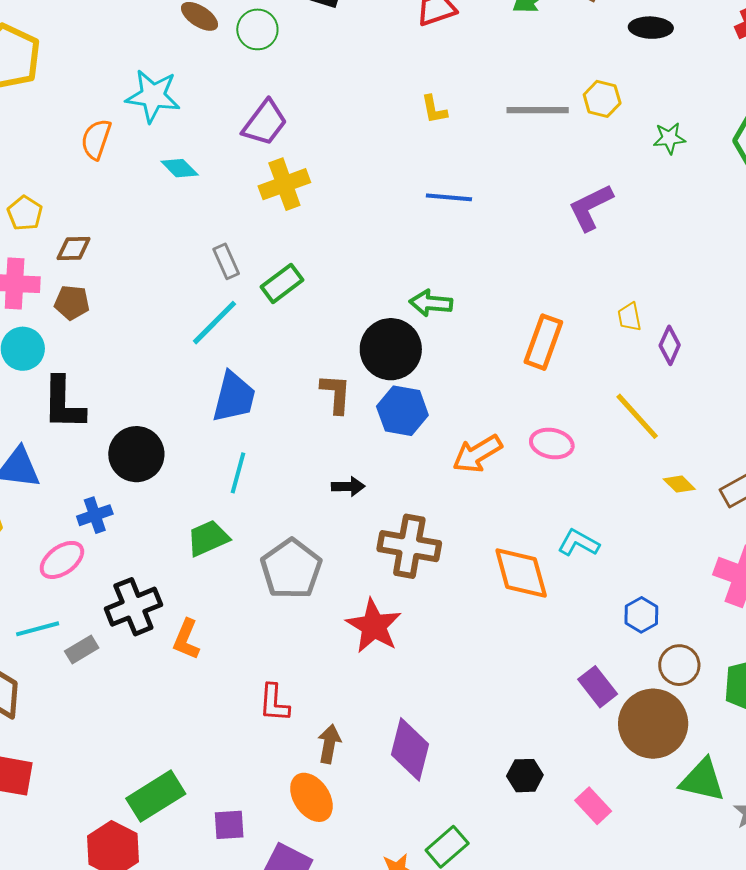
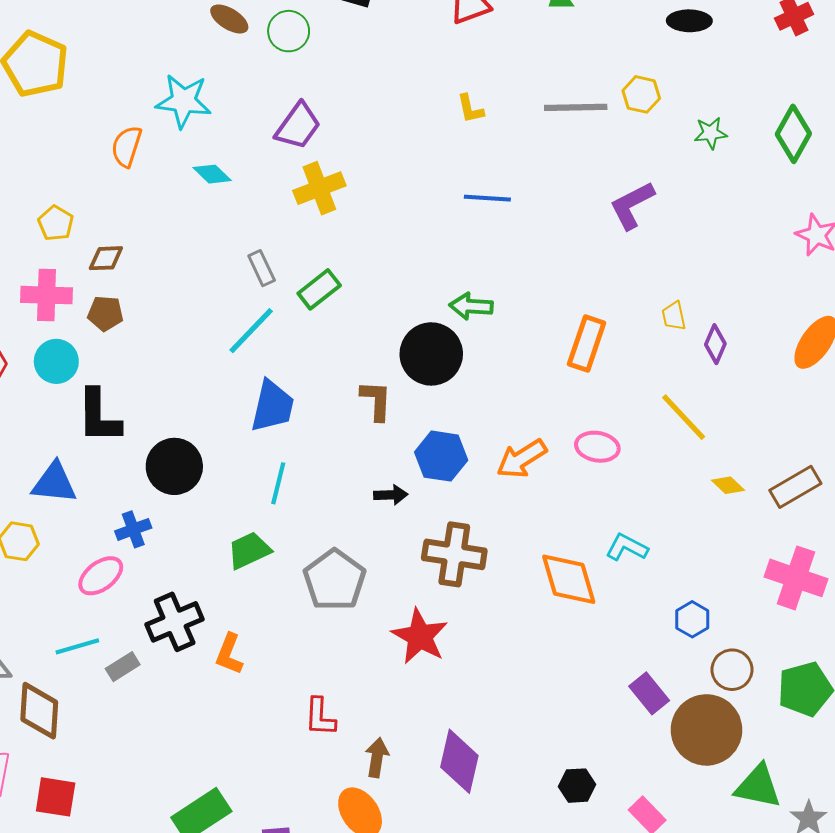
blue hexagon: (402, 411) -> (441, 456), moved

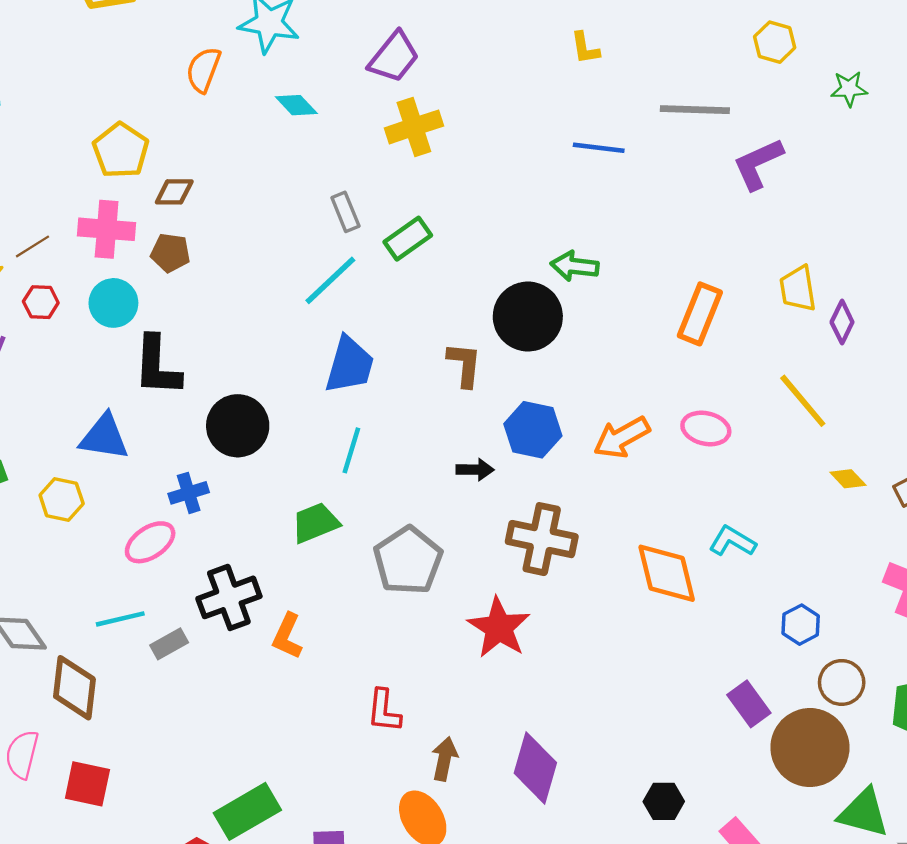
gray line: (576, 107) -> (695, 110), moved
yellow pentagon: (56, 223) -> (121, 150), size x1.4
yellow trapezoid: (674, 316) -> (798, 289), size x1.4

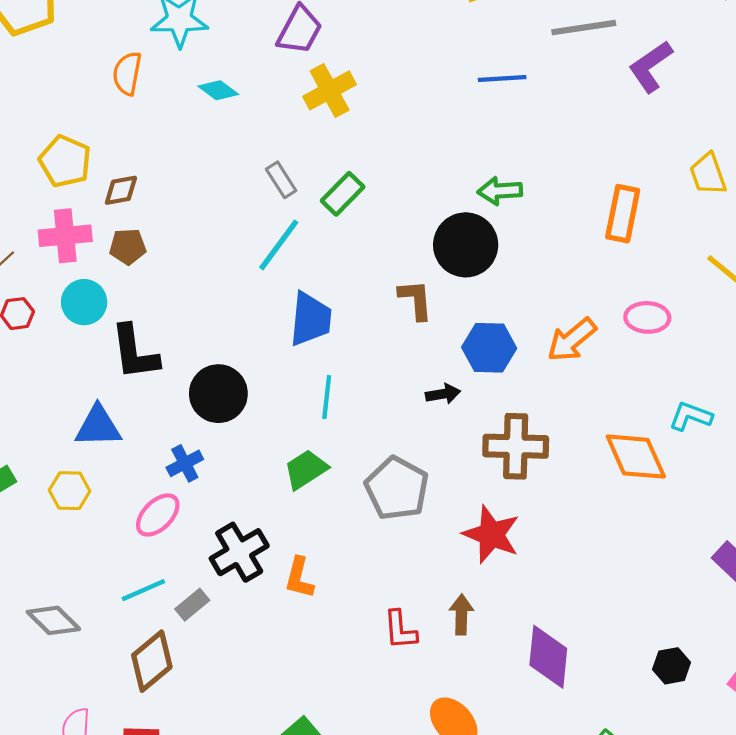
brown diamond: (74, 688) -> (152, 661), moved, turned 54
brown arrow: (444, 759) -> (461, 615), moved

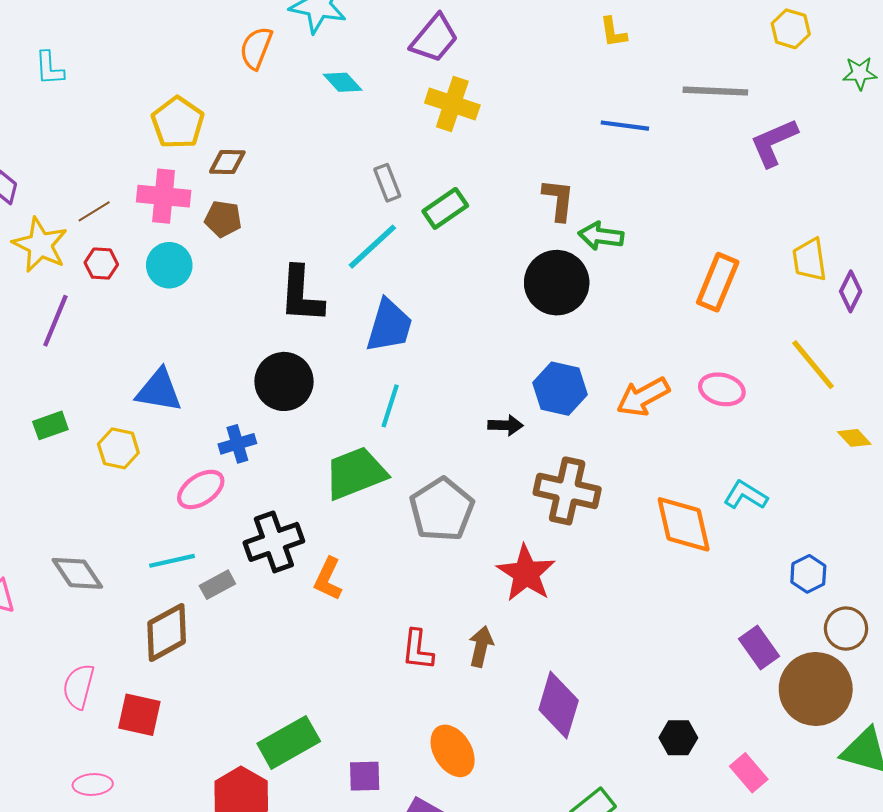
yellow cross: (330, 90) -> (452, 104), turned 36
brown L-shape: (416, 300) -> (558, 200), moved
black L-shape: (135, 352) -> (301, 295), moved
green trapezoid: (306, 469) -> (356, 473), size x1.4

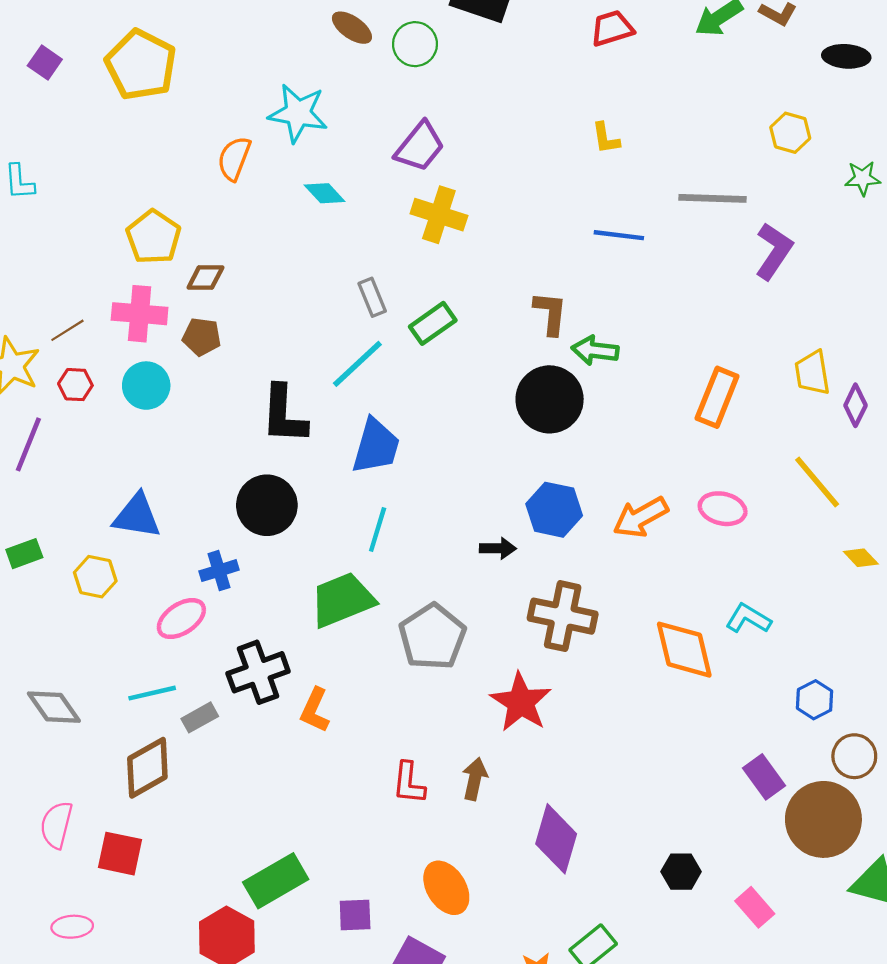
purple L-shape: (774, 142) -> (774, 251), turned 148

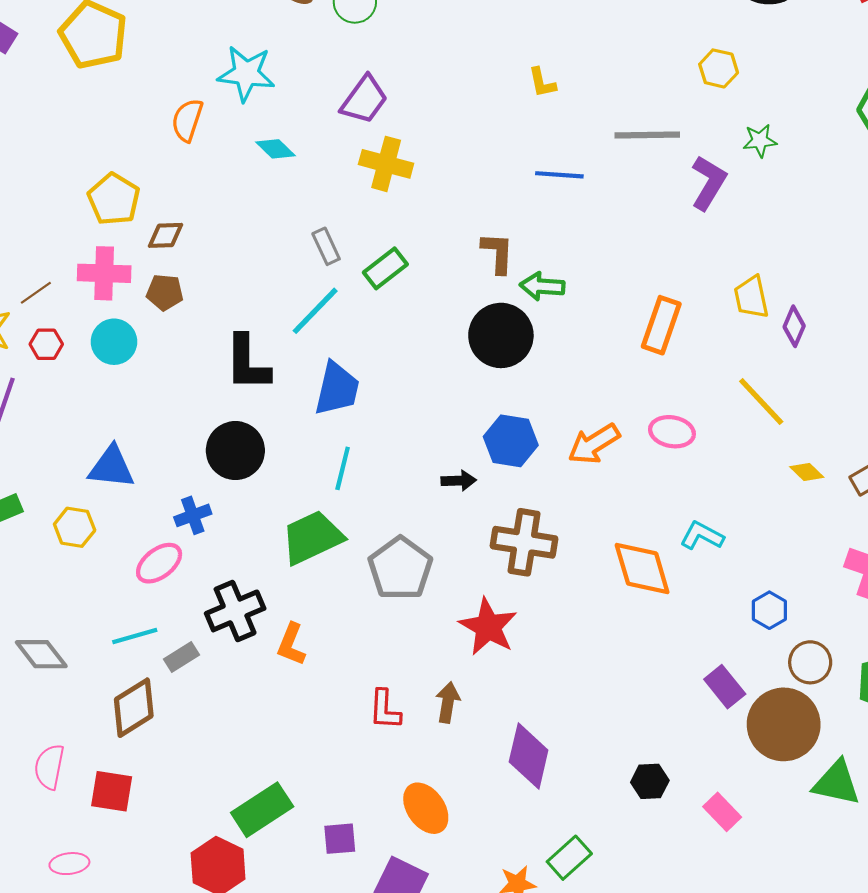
green star: (863, 178) -> (760, 141), moved

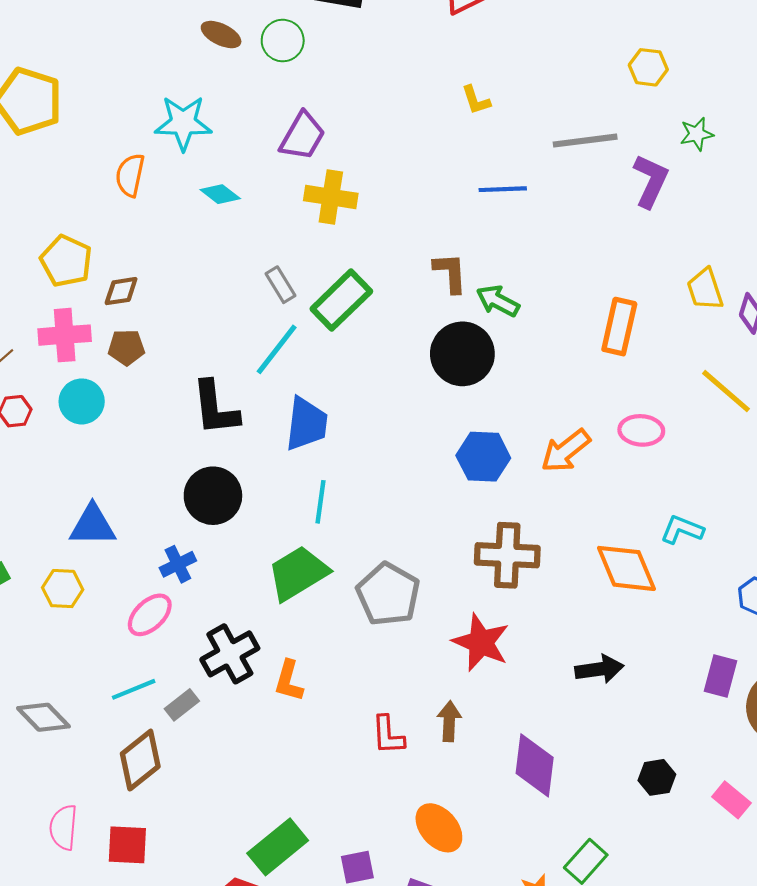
green rectangle: (385, 268) -> (341, 300), size x1.4
green arrow: (542, 286) -> (498, 301), turned 30
black arrow: (459, 481) -> (599, 669), moved, size x1.4
purple rectangle: (725, 687) -> (721, 676), turned 60

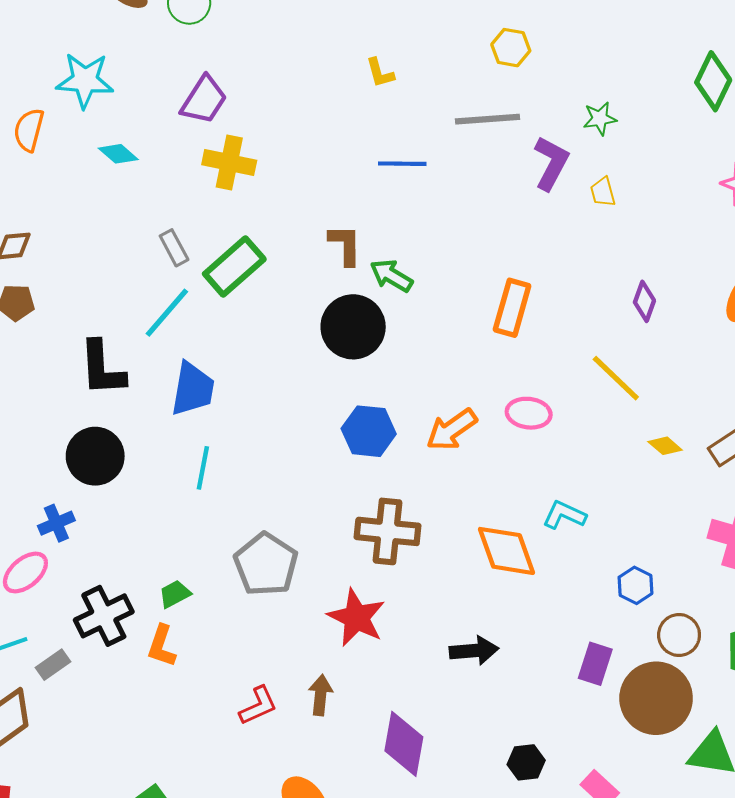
yellow hexagon: (648, 67) -> (511, 48), moved
yellow trapezoid: (705, 289) -> (603, 192), moved, size x0.7
green trapezoid: (298, 573) -> (175, 594), moved, size x0.5
red L-shape: (388, 735) -> (258, 706), turned -114

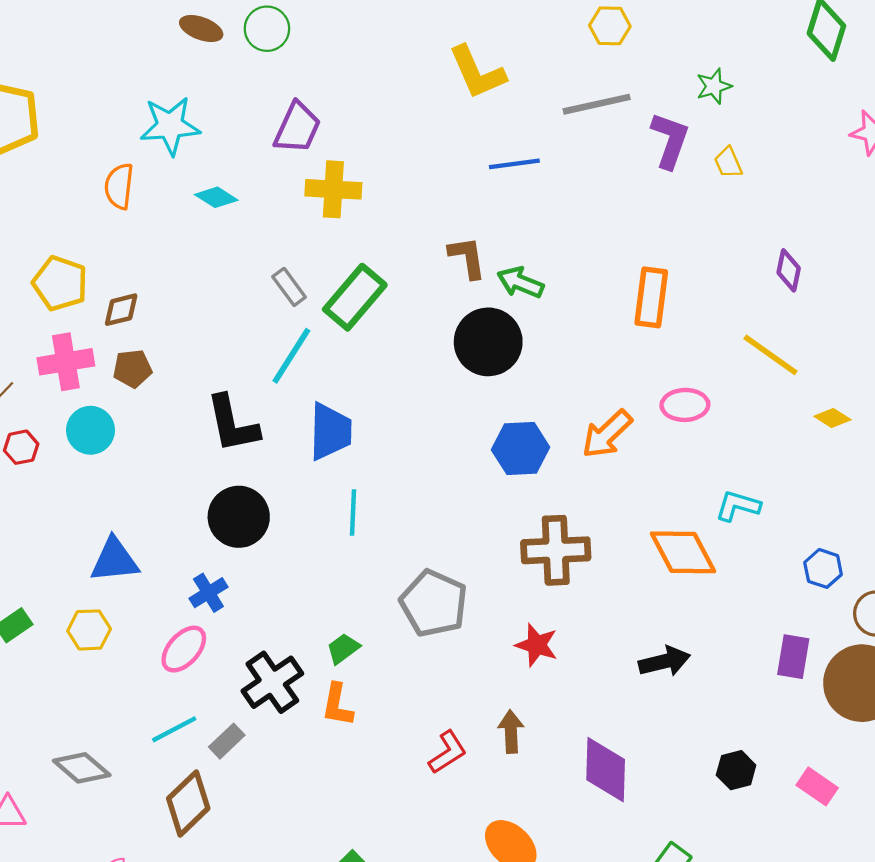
yellow L-shape: (380, 73) -> (477, 72), size x1.8
red star: (357, 618) -> (537, 645), size x0.7

